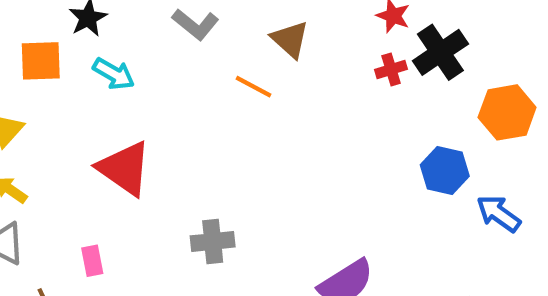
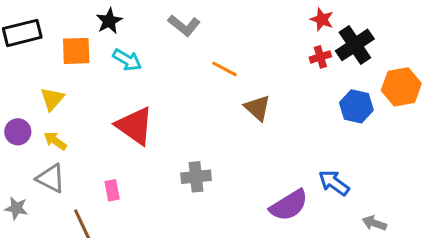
brown triangle: (290, 39) -> (257, 108), moved
blue hexagon: (445, 171) -> (356, 106), moved
blue arrow: (499, 213) -> (334, 183), moved

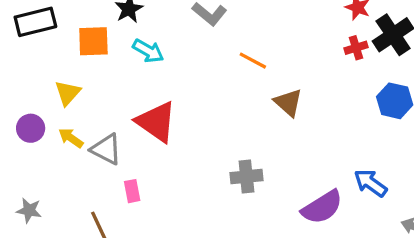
gray cross: (196, 177) -> (246, 177), moved
gray triangle: (51, 178) -> (106, 149), moved

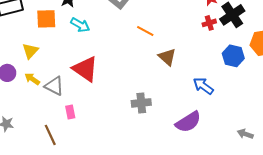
blue arrow: (370, 183) -> (203, 86), moved

